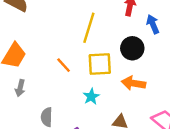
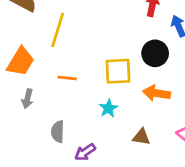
yellow line: (89, 28) -> (58, 30), moved
orange line: (64, 65) -> (67, 78), moved, turned -42

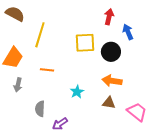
yellow square: (118, 71) -> (85, 43), moved
brown triangle: (141, 137) -> (109, 103), moved

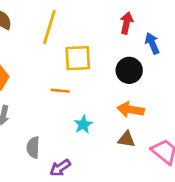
yellow line: (40, 35) -> (49, 27), moved
yellow square: (85, 43) -> (78, 58), moved
orange line: (47, 70) -> (60, 91), moved

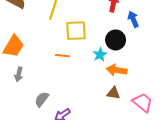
cyan star: (83, 124) -> (100, 55), moved
gray semicircle: (33, 147) -> (42, 99), turned 35

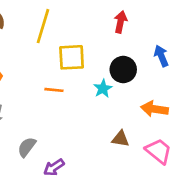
blue arrow: (133, 19) -> (161, 56), moved
orange arrow: (117, 70) -> (154, 109), moved

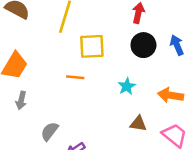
black circle: (123, 70) -> (143, 45), moved
cyan star: (103, 89) -> (127, 86), moved

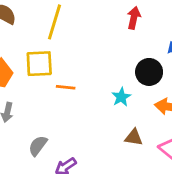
black circle: (143, 45) -> (149, 72), moved
yellow square: (92, 46) -> (39, 64), moved

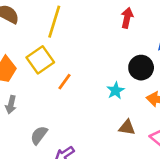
yellow square: (39, 64) -> (40, 60), turned -32
orange line: (66, 87) -> (64, 82), turned -60

